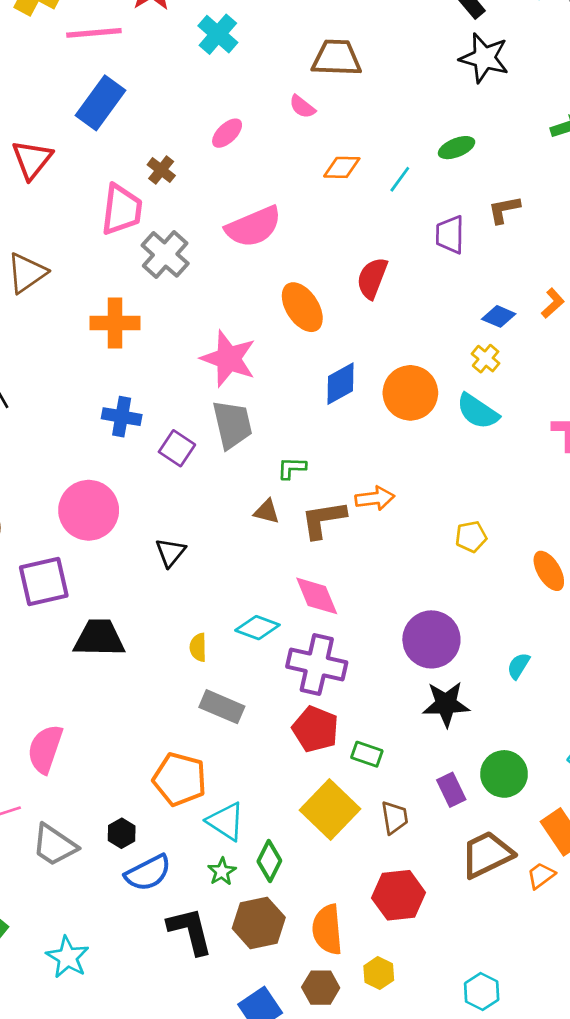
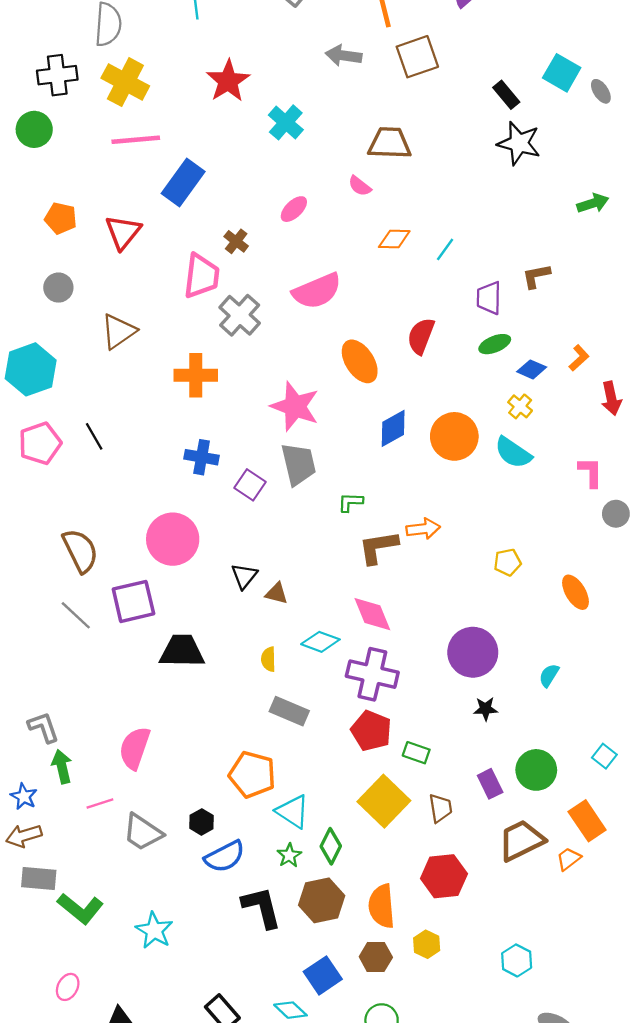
pink line: (94, 33) -> (136, 140), moved
green ellipse: (457, 148) -> (495, 344), moved
brown triangle: (267, 512) -> (277, 593), moved
black star: (446, 704) -> (485, 709), size x0.6

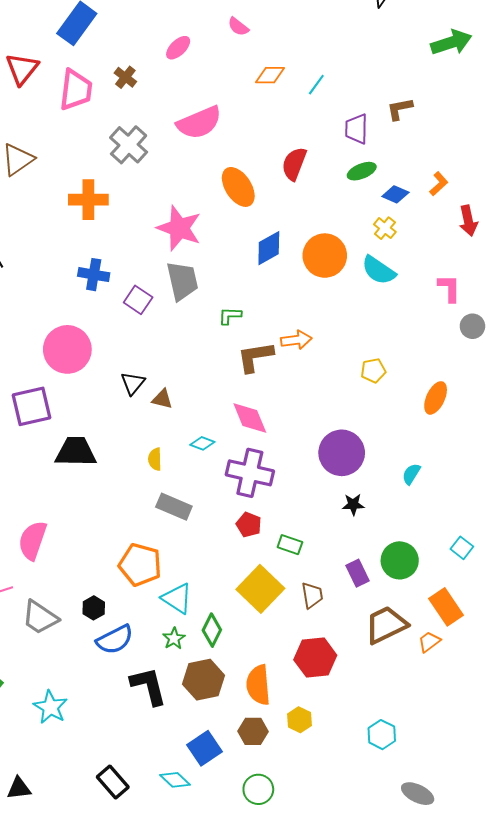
green arrow: (593, 203) -> (451, 42), size x1.4
pink trapezoid: (202, 276) -> (76, 90), moved
orange ellipse: (575, 592) -> (436, 398), turned 56
cyan diamond: (320, 642) -> (202, 443), size x0.7
red pentagon: (371, 731) -> (249, 525), size x0.7

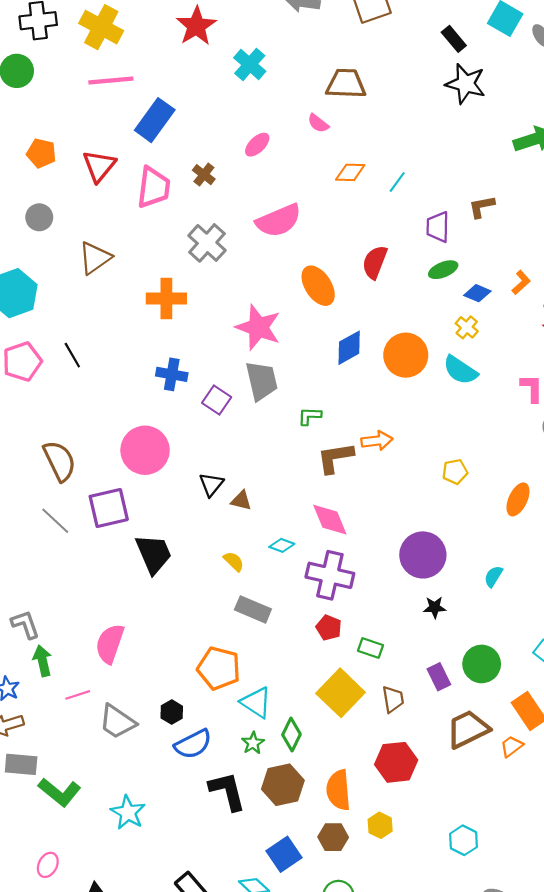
black trapezoid: (76, 452) -> (154, 554), turned 66
yellow semicircle: (155, 459) -> (234, 561), turned 135

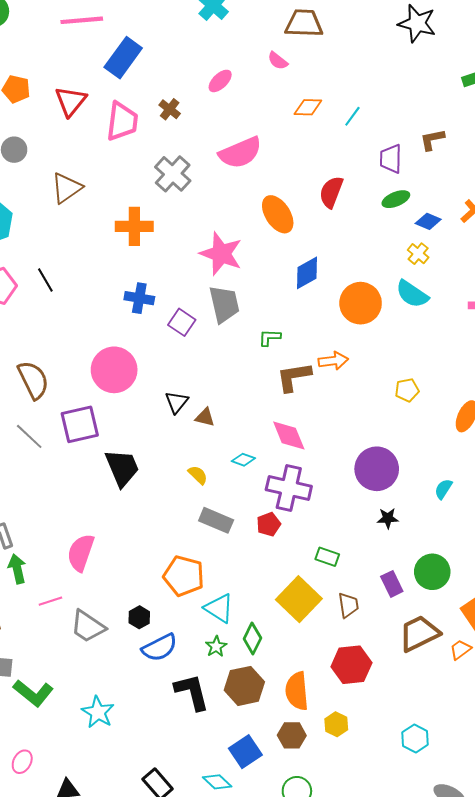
orange circle: (406, 355) -> (361, 303), moved
red pentagon: (329, 628) -> (269, 524), moved, turned 30

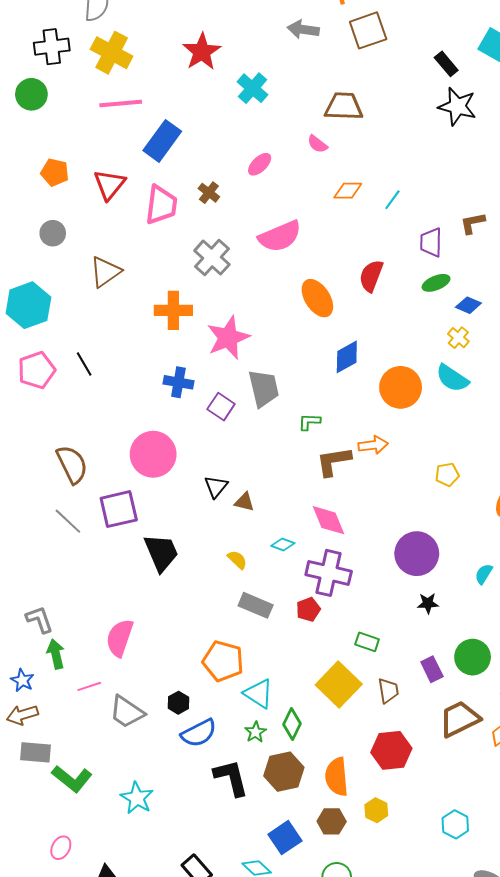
pink star: (221, 254) -> (228, 338), moved, turned 30

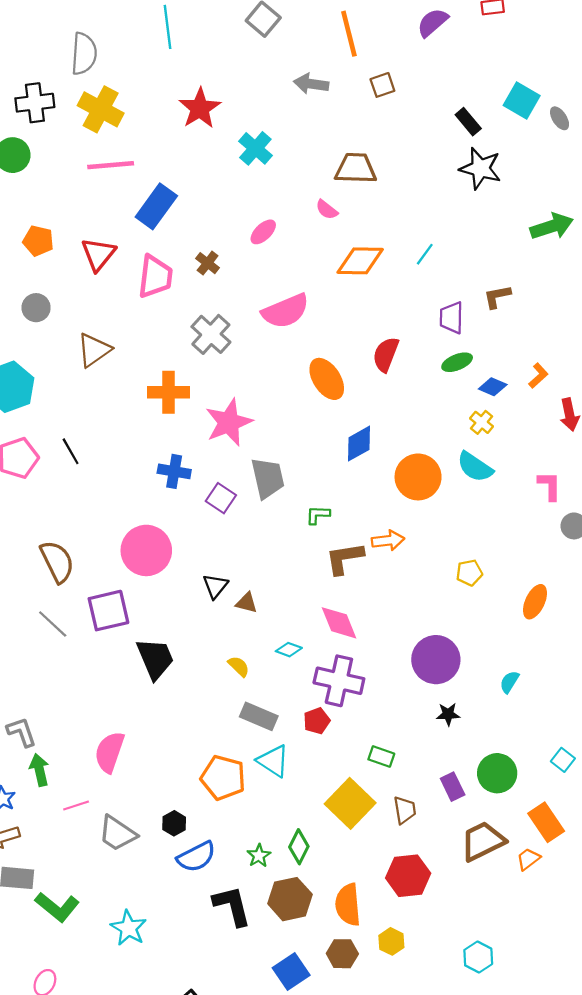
brown square: (368, 30) -> (382, 85), size x0.6
orange diamond: (348, 191) -> (360, 261), size x1.5
cyan line: (392, 200) -> (425, 254), moved
cyan triangle: (259, 694) -> (273, 761), moved

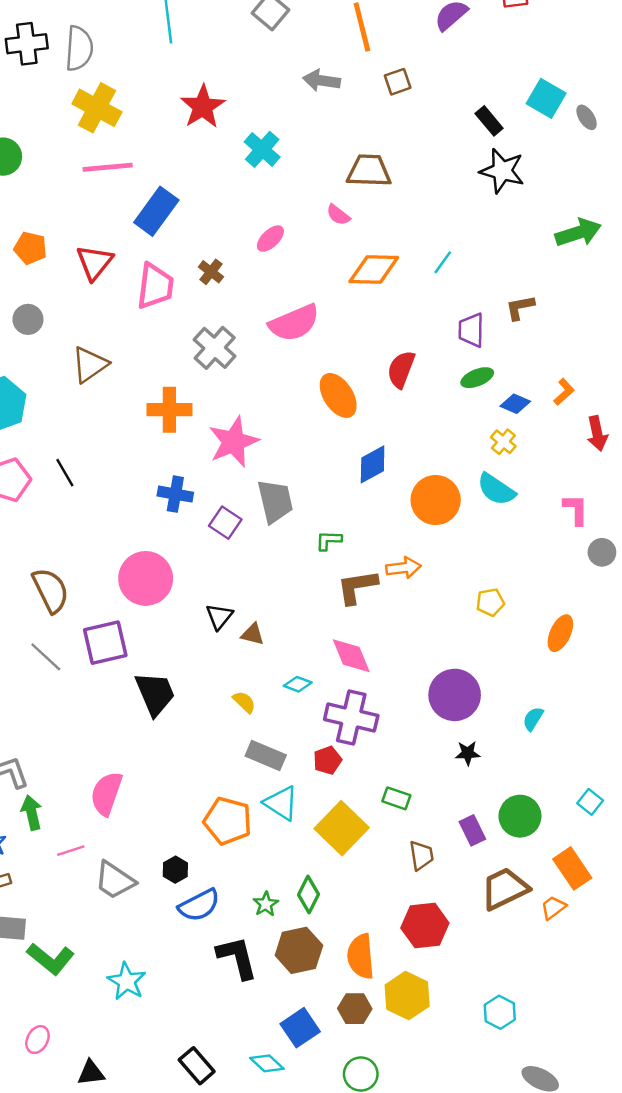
black cross: (35, 103) -> (27, 44), moved
yellow square: (350, 803) -> (342, 828), moved
yellow hexagon: (391, 941) -> (407, 996), size x1.6

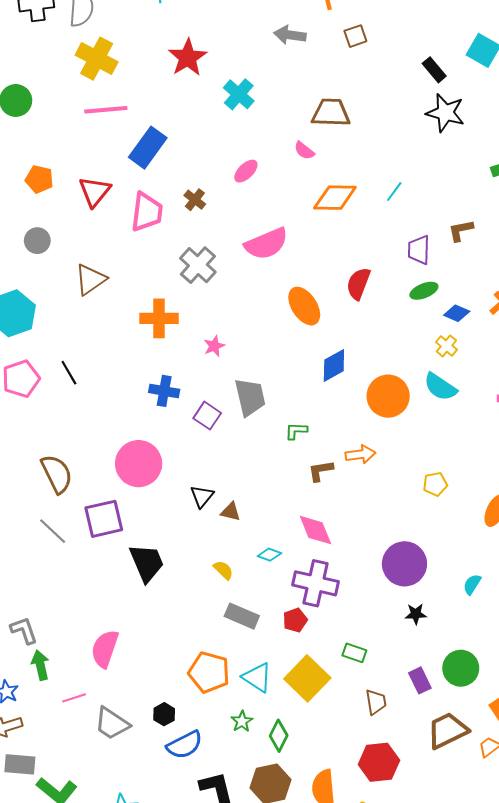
pink star: (234, 442) -> (214, 346), size x0.5
brown L-shape: (357, 587) -> (321, 471), size x0.7
cyan triangle: (281, 803) -> (257, 677), moved
green star: (266, 904) -> (242, 721), moved

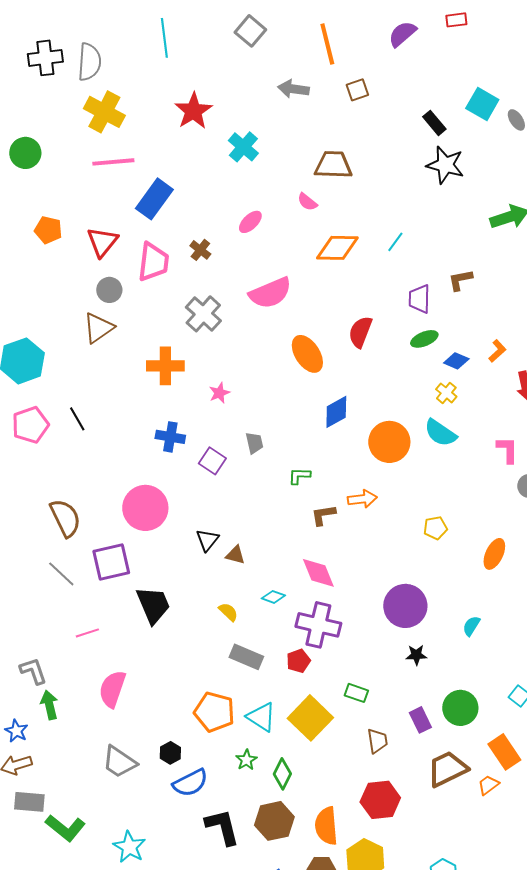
gray circle: (37, 241) -> (109, 290), moved
gray trapezoid: (250, 397) -> (254, 443), size x0.6
pink line: (74, 698) -> (87, 633), moved

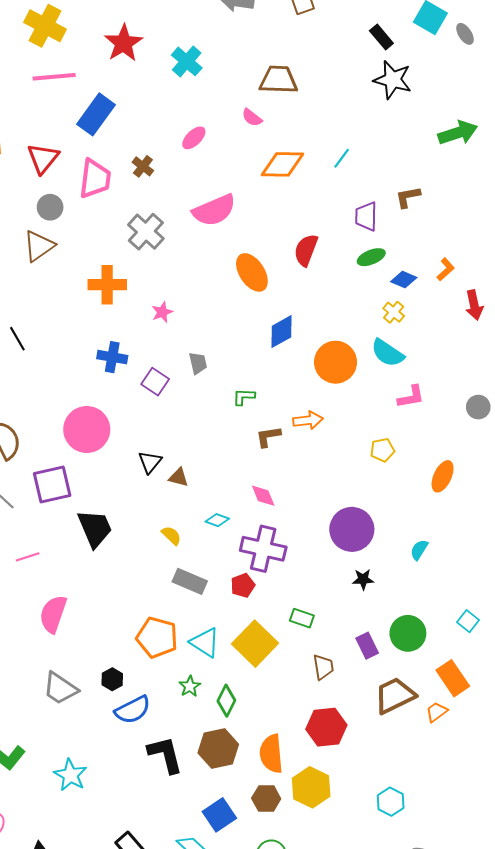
red star: (193, 111) -> (123, 43), moved
pink L-shape: (507, 450) -> (411, 397), moved, turned 80
pink diamond: (318, 573) -> (263, 496), size x0.7

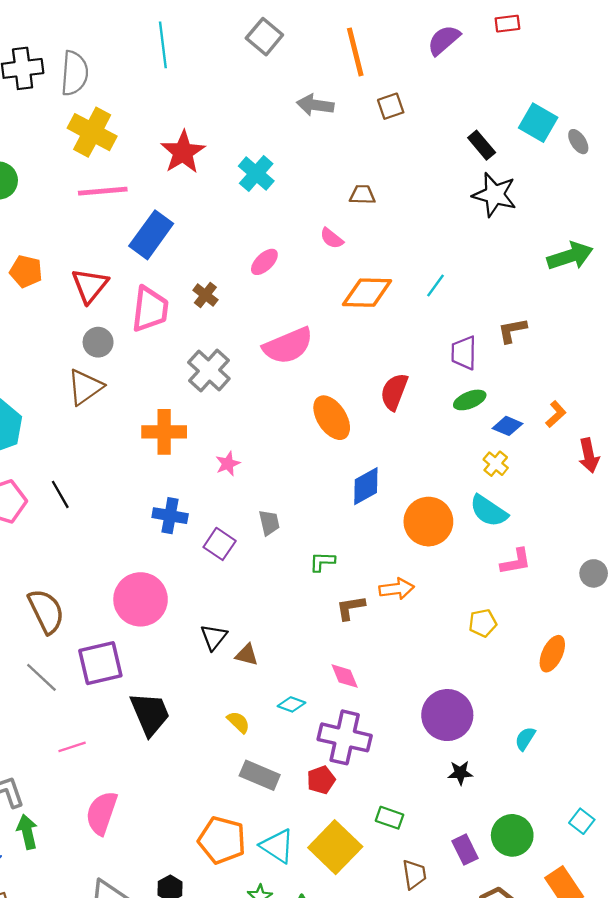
brown trapezoid: (278, 80) -> (362, 195), size x0.6

